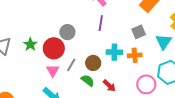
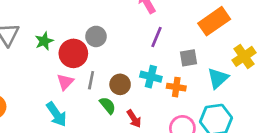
purple line: (101, 23) -> (157, 37), moved
gray line: (71, 65) -> (91, 80), turned -32

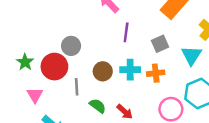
pink triangle: (65, 82) -> (35, 95), moved
brown circle: (120, 84) -> (103, 71), moved

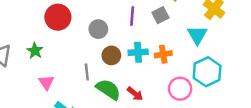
gray square: (160, 44) -> (160, 15), moved
gray circle: (71, 46) -> (98, 29), moved
red circle: (54, 67) -> (58, 17), moved
green semicircle: (98, 106) -> (108, 89), size x1.5

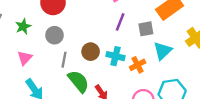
gray circle: (98, 29) -> (54, 35), moved
cyan triangle: (197, 35) -> (163, 51), moved
orange cross: (163, 54) -> (138, 65), turned -35

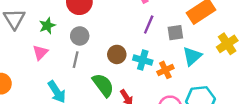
pink triangle: (25, 58) -> (40, 52), moved
gray line: (64, 60) -> (76, 60), moved

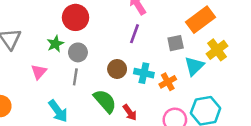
purple line: (149, 24) -> (134, 34), moved
green star: (47, 26) -> (55, 44), moved
yellow cross: (227, 44) -> (217, 50), moved

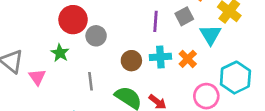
purple line: (134, 34) -> (156, 21), moved
gray circle: (78, 52) -> (96, 36), moved
pink triangle: (39, 72) -> (37, 77), moved

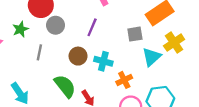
purple line: (156, 21) -> (92, 27), moved
orange cross: (188, 59) -> (124, 80), moved
gray line: (91, 81) -> (39, 52), moved

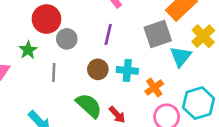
gray square: (135, 34) -> (158, 34), size x1.5

